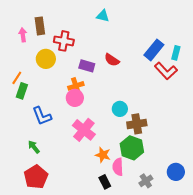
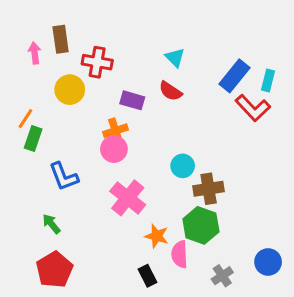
cyan triangle: (103, 16) -> (175, 58), moved, turned 32
black rectangle: (105, 182) -> (148, 276), moved

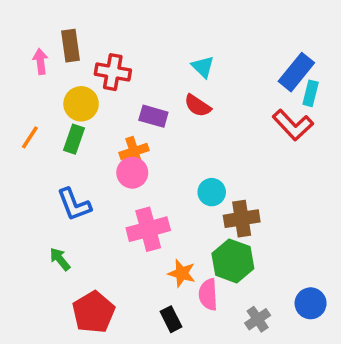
blue rectangle: (234, 76) -> (296, 72), moved
green rectangle: (33, 138) -> (74, 139), moved
pink cross: (128, 198) -> (148, 229), turned 36
red pentagon: (54, 270) -> (93, 312), moved

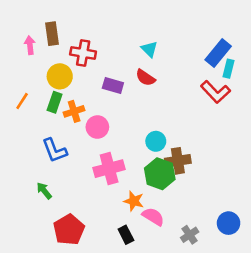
orange cross: (134, 152) -> (74, 111), moved
green hexagon: (233, 261) -> (160, 174), moved
pink semicircle: (208, 294) -> (153, 217), turned 125

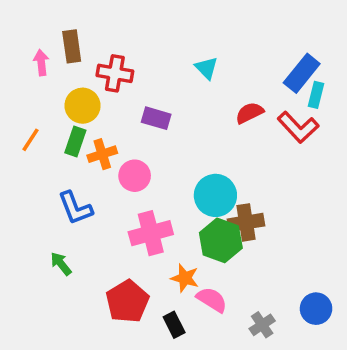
red semicircle: (145, 78) -> (250, 113), moved, turned 120
cyan circle: (156, 141) -> (215, 195), size x1.5
red pentagon: (69, 230) -> (127, 301), moved

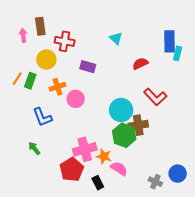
blue rectangle: (302, 73) -> (169, 41), turned -40
red L-shape: (298, 127) -> (155, 97), moved
green rectangle: (75, 142) -> (30, 81), moved
pink cross: (151, 233) -> (85, 149), moved
gray cross: (262, 325) -> (155, 182), moved, turned -32

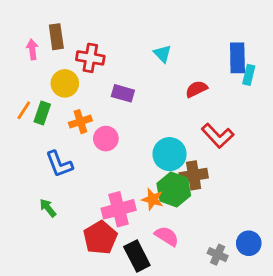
orange star: (104, 156) -> (153, 199), moved
black rectangle: (98, 183) -> (137, 256), size x1.5

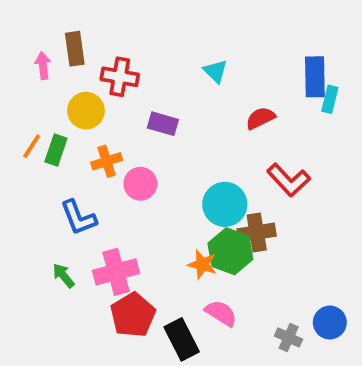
pink cross: (119, 209) -> (116, 272), moved

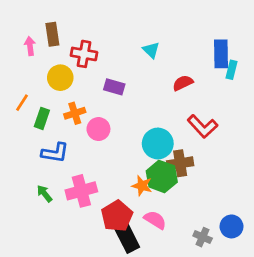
green rectangle: (56, 150) -> (42, 118), moved
blue L-shape: (78, 217) -> (55, 153), turned -60
red pentagon: (133, 315) -> (117, 216), moved

